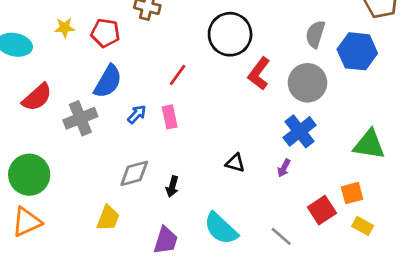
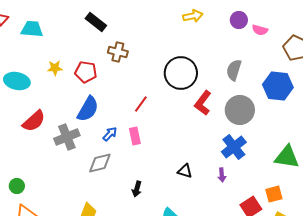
gray semicircle: (315, 34) -> (234, 70), moved
purple arrow: (284, 168) -> (222, 175), turned -32
gray diamond: (134, 173) -> (100, 163), moved
green circle: (29, 175) -> (17, 186), moved, size x0.5

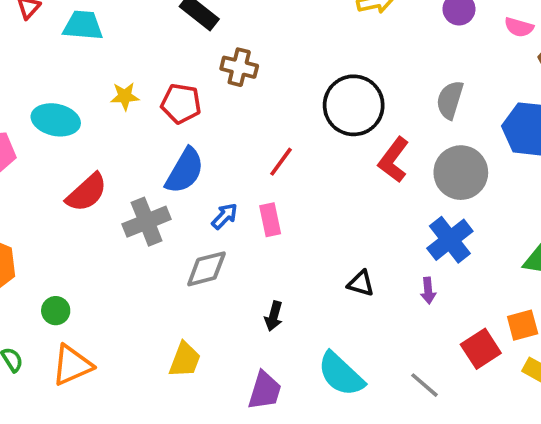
pink semicircle: (260, 30) -> (519, 27), moved

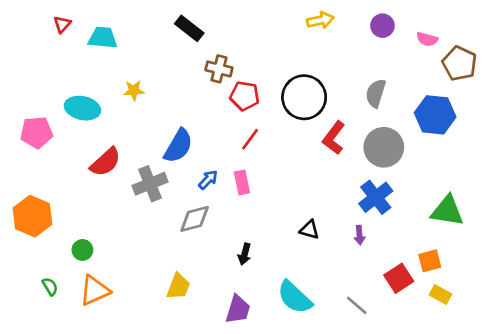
red pentagon: (181, 104) -> (245, 96), moved

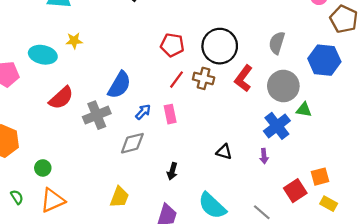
brown cross: (219, 69) -> (204, 78), moved
yellow star: (134, 91) -> (74, 41), moved
green triangle: (447, 211) -> (304, 110), moved, size x0.6

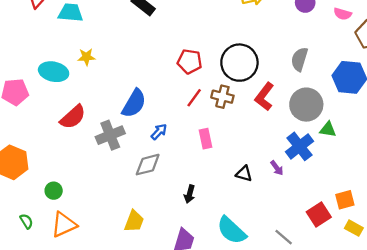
pink rectangle: (170, 114) -> (205, 139), moved
purple arrow: (264, 156) -> (277, 168), moved, turned -32

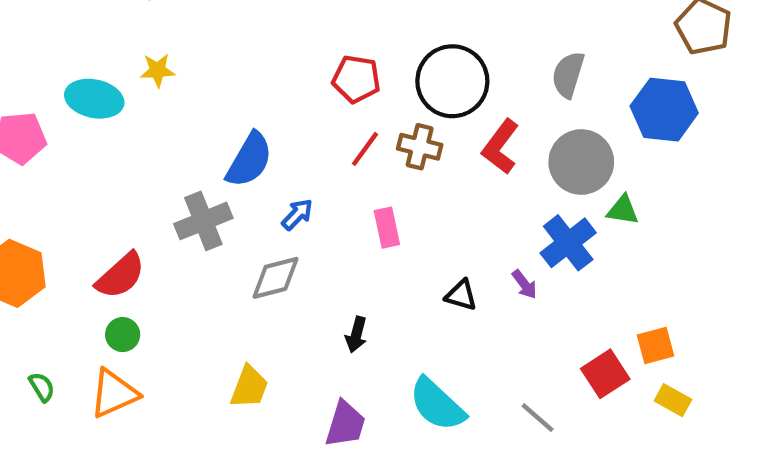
red semicircle: (73, 117) -> (120, 276), moved
green circle: (54, 191) -> (123, 335), moved

